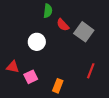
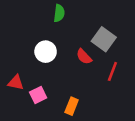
red semicircle: (63, 25) -> (84, 57), moved
red line: (91, 71) -> (112, 71), moved

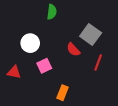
white circle: (46, 52) -> (30, 43), moved
pink square: (38, 95) -> (44, 66), moved

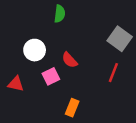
gray square: (91, 34) -> (120, 39), moved
red semicircle: (73, 50) -> (70, 60), moved

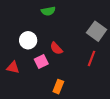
green semicircle: (60, 14) -> (48, 11), turned 72

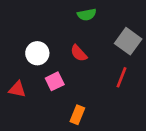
green semicircle: (48, 11) -> (87, 15), moved
red semicircle: (56, 48) -> (79, 53), moved

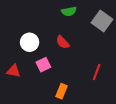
gray square: (128, 41) -> (102, 21), moved
red line: (121, 77) -> (97, 72), moved

